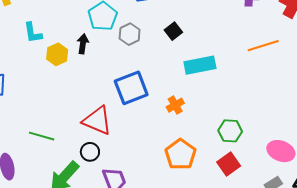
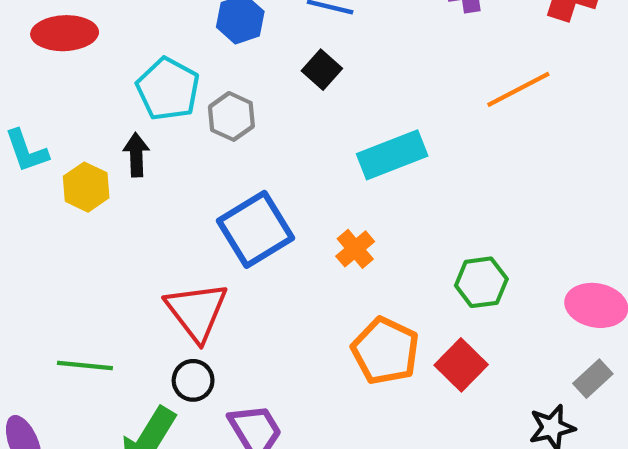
black square: (173, 31) -> (322, 70), moved
red triangle: (97, 121) -> (197, 311), turned 40
red square: (229, 164) -> (461, 365), moved

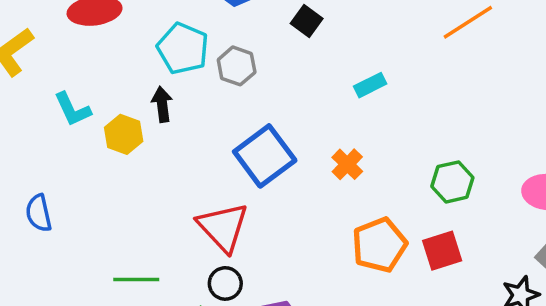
cyan rectangle: (392, 155) -> (370, 85), size x0.6
orange pentagon: (385, 351) -> (379, 245), turned 30
red square: (461, 365) -> (442, 251), turned 33

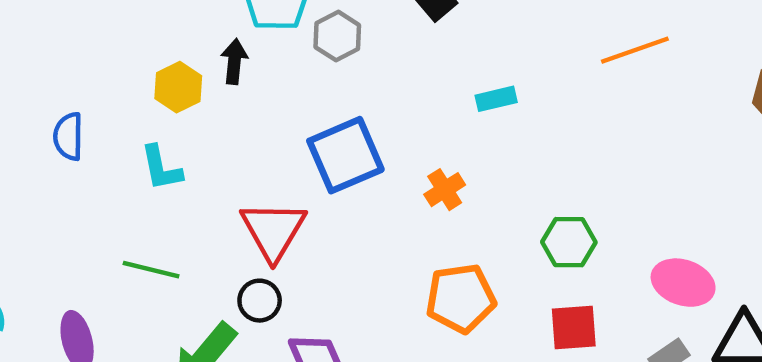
cyan L-shape: (72, 109) -> (161, 168), moved
blue semicircle: (39, 213) -> (68, 136), moved
red square: (442, 251) -> (574, 327), moved

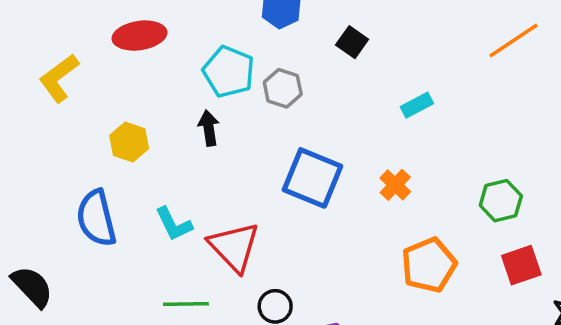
yellow hexagon: (178, 87) -> (129, 142), moved
blue semicircle: (68, 136) -> (96, 218), size x1.5
blue square: (345, 155) -> (312, 178), turned -30
red triangle: (273, 230) -> (234, 247), moved

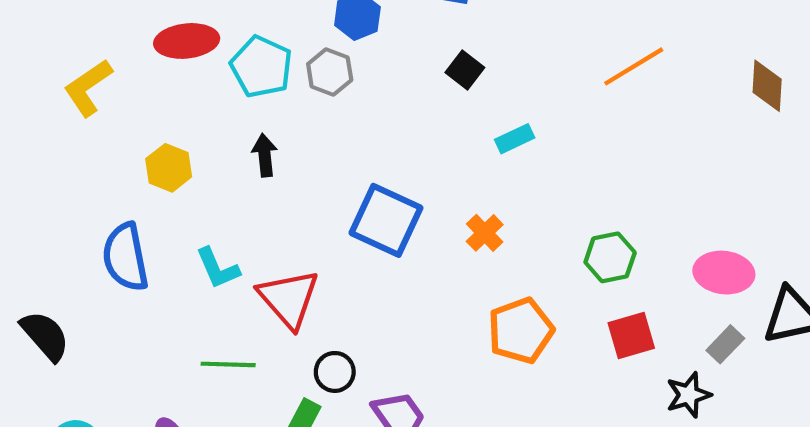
black square: (352, 42) -> (465, 70), moved
cyan pentagon: (229, 72) -> (261, 67), moved
gray hexagon: (283, 88) -> (330, 72), moved

